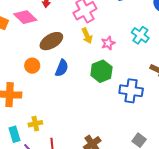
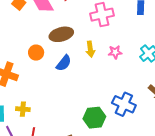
yellow arrow: (87, 36) -> (90, 49), moved
green hexagon: (101, 71) -> (94, 118), moved

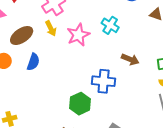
yellow arrow: (90, 49) -> (51, 28), moved
pink star: (115, 52) -> (78, 35), size x1.6

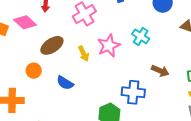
yellow arrow: (51, 28) -> (84, 54), moved
blue semicircle: (33, 62) -> (65, 83), moved, turned 102

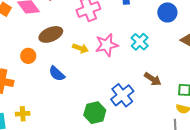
yellow arrow: (84, 54) -> (80, 48), turned -56
blue cross: (133, 92) -> (122, 95), turned 35

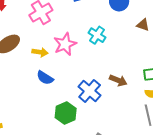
blue semicircle: (57, 74) -> (45, 78), moved
brown arrow: (153, 79) -> (118, 80), moved

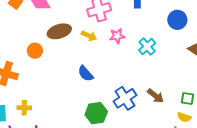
pink star: (65, 44) -> (117, 36), moved, size x0.7
yellow arrow: (40, 52) -> (89, 36), moved

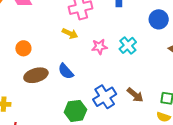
brown ellipse: (59, 31) -> (36, 75), moved
pink star: (117, 36) -> (99, 47), moved
orange circle: (35, 51) -> (23, 48), moved

